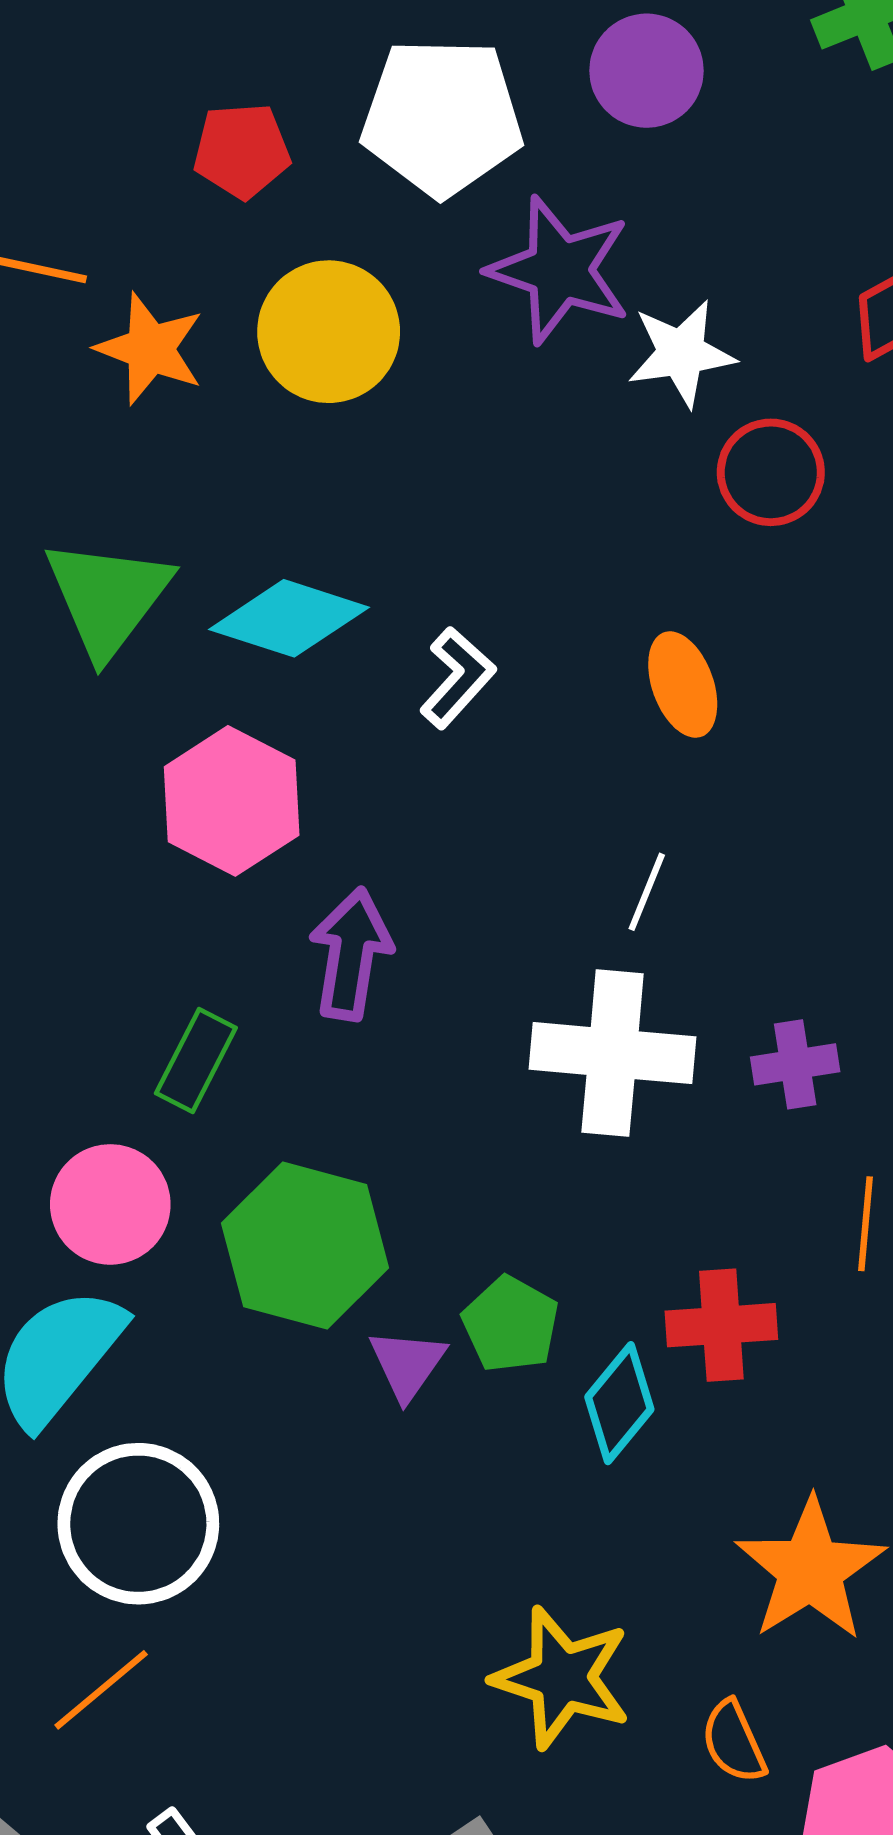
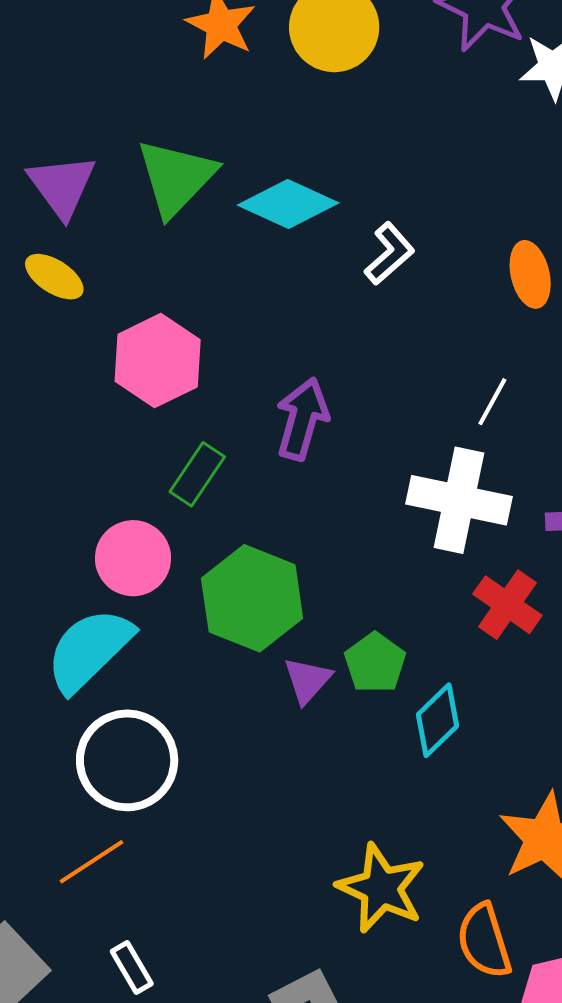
pink hexagon: (232, 801) -> (158, 361), moved
red cross: (721, 1325) -> (507, 605), moved, turned 32
orange semicircle: (734, 1742) -> (484, 941), size x1.4

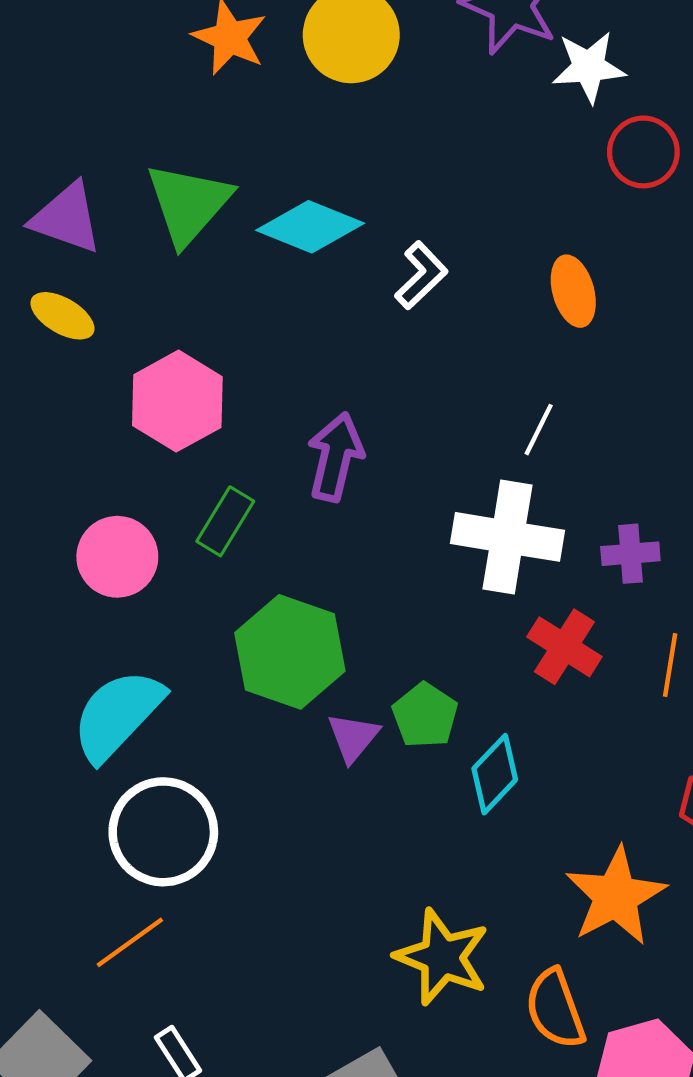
purple triangle: (62, 186) -> (66, 218), turned -32
pink circle: (133, 558) -> (117, 557), moved

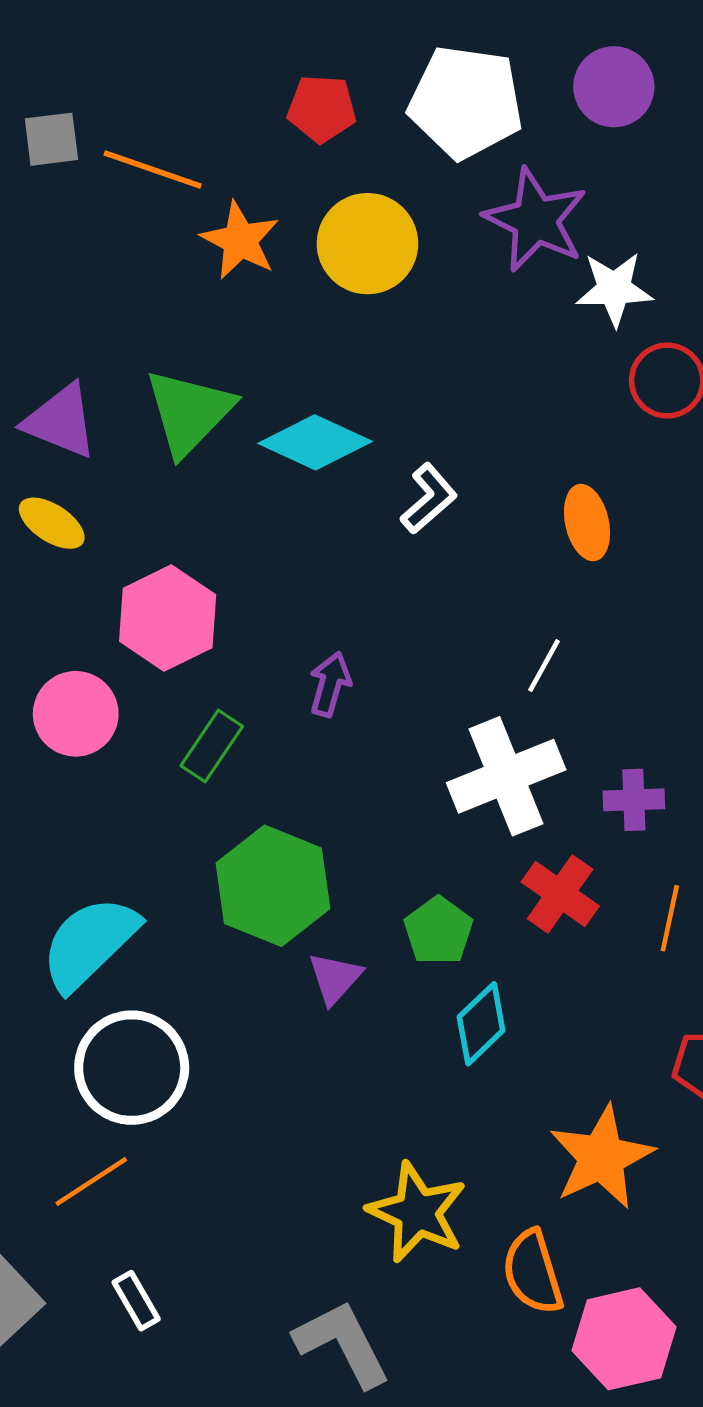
purple arrow: (335, 457) -> (330, 684), size x0.7
white cross: (507, 537) -> (506, 776), turned -34
pink circle: (117, 557) -> (76, 714), moved
green pentagon: (425, 715) -> (438, 931), moved

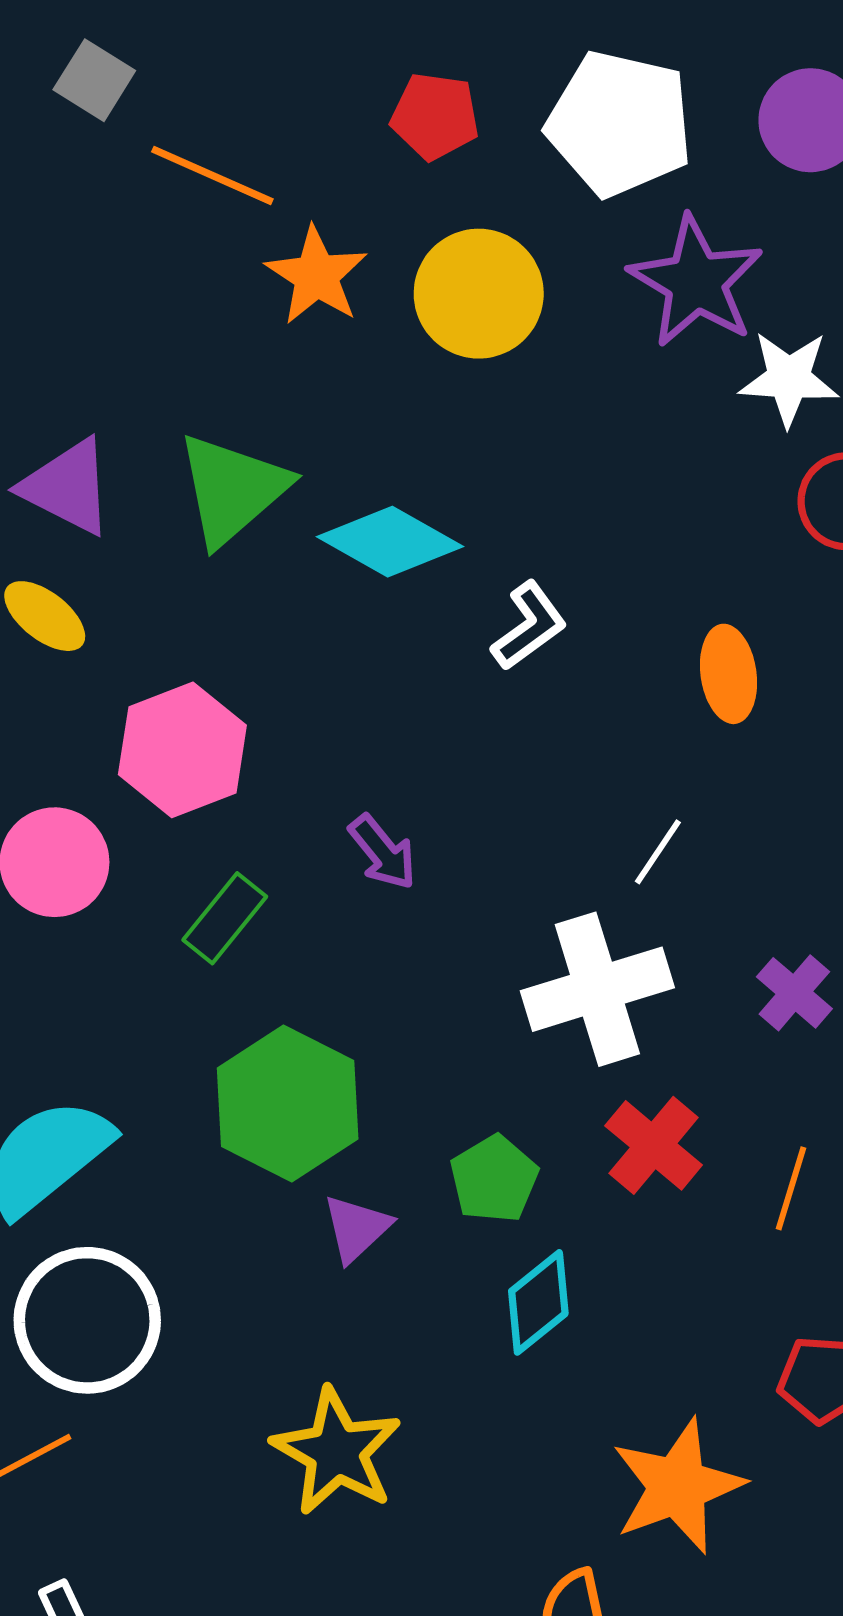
gray square: (51, 139) -> (94, 80), moved, turned 34
purple arrow: (330, 684) -> (383, 852), turned 120
purple cross: (634, 800) -> (794, 993), moved, turned 38
yellow star: (417, 1212) -> (337, 1452), moved

